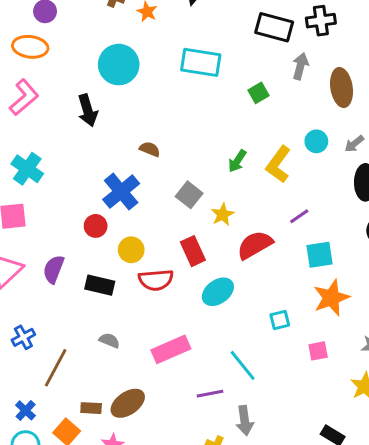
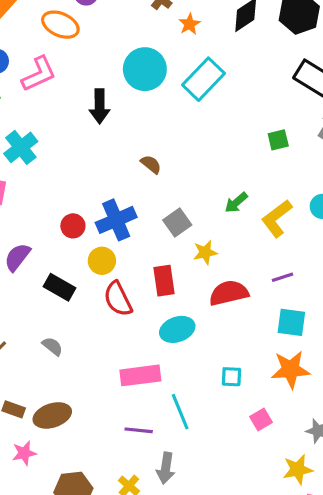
cyan rectangle: (201, 62) -> (203, 79), moved, turned -72
blue cross: (121, 192) -> (116, 220), moved
red semicircle: (156, 280) -> (118, 299), turned 52
pink rectangle: (171, 349) -> (140, 375), moved
pink square: (318, 351) -> (261, 420), turned -36

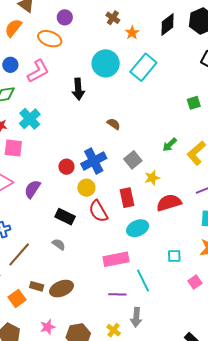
black rectangle: (59, 287) -> (65, 217), moved
pink star: (24, 453) -> (48, 327), moved

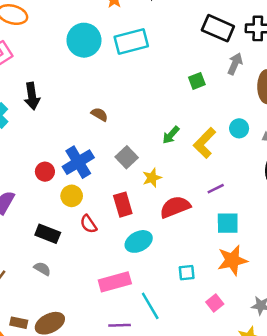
cyan rectangle: (143, 67) -> (131, 41), turned 40
black arrow: (78, 89) -> (32, 96), moved
red semicircle: (98, 211) -> (88, 224), size x0.7

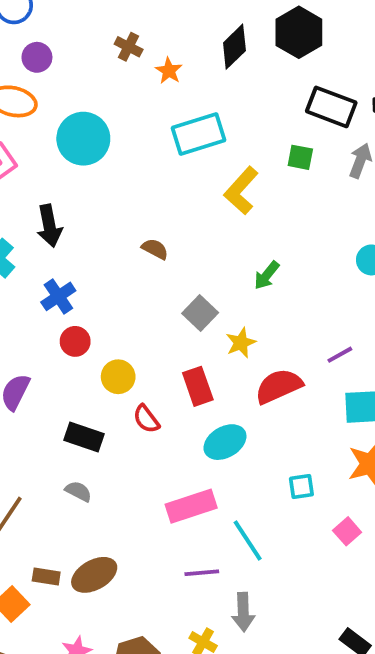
cyan circle: (84, 40) -> (83, 139), moved
green square: (197, 81) -> (300, 157), moved, turned 35
yellow L-shape: (205, 143) -> (241, 191), moved
blue cross: (78, 162) -> (58, 296), moved, size x0.7

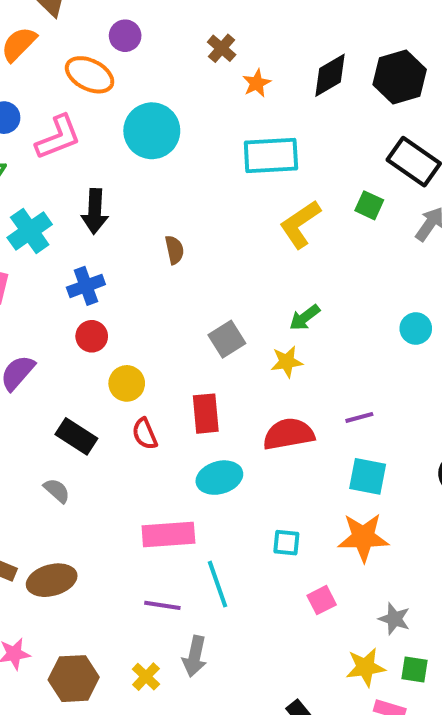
brown semicircle: (155, 249) -> (174, 250), moved, turned 36
yellow star: (241, 343) -> (287, 362), moved

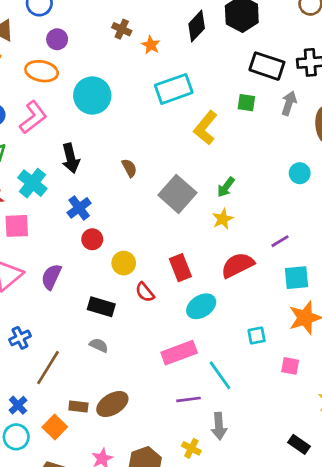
gray square: (227, 339) -> (177, 194), moved, size x1.5
pink square: (322, 600) -> (290, 366), turned -36

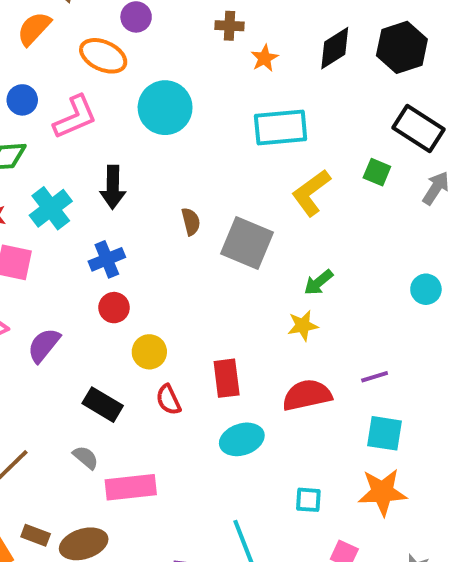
brown cross: (122, 29) -> (229, 26), turned -36
gray square: (177, 194) -> (247, 243), moved, turned -33
pink rectangle: (179, 353) -> (131, 487), moved

